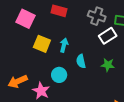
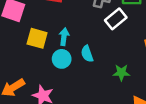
green star: (108, 65) -> (121, 73), moved
cyan circle: (59, 75) -> (62, 59), moved

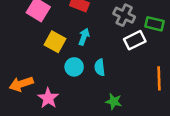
cyan arrow: (64, 37) -> (84, 37), moved
green star: (121, 73) -> (114, 102), moved

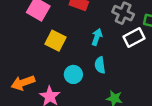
cyan arrow: (84, 37) -> (97, 37), moved
cyan circle: (74, 67) -> (73, 74), moved

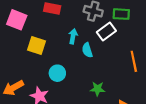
cyan semicircle: (100, 65) -> (87, 50), moved

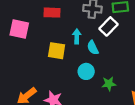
yellow square: (36, 45) -> (57, 51), moved
cyan circle: (57, 73) -> (86, 71), moved

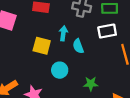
white rectangle: (109, 26) -> (107, 31), moved, turned 30
cyan circle: (86, 71) -> (60, 70), moved

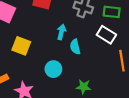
white rectangle: (107, 31) -> (106, 35), turned 36
yellow square: (42, 46) -> (21, 46), moved

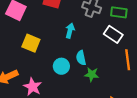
cyan semicircle: (75, 47) -> (81, 58), moved
green star: (84, 87) -> (92, 74), moved

